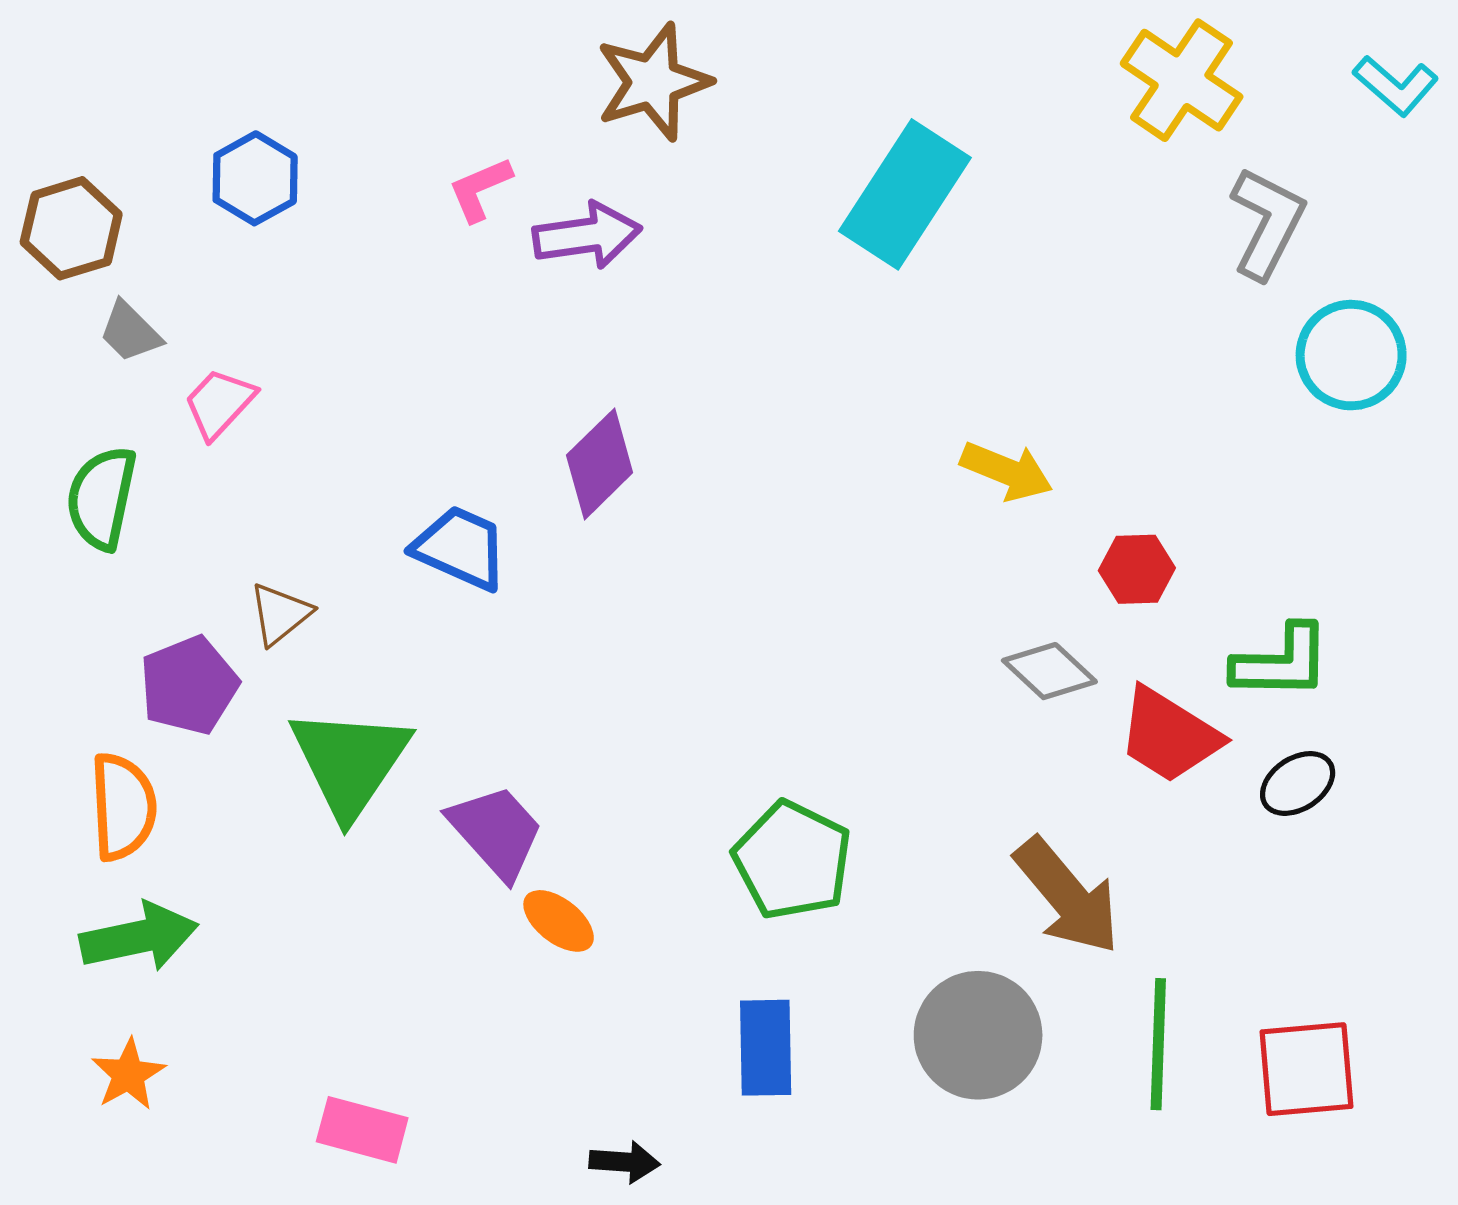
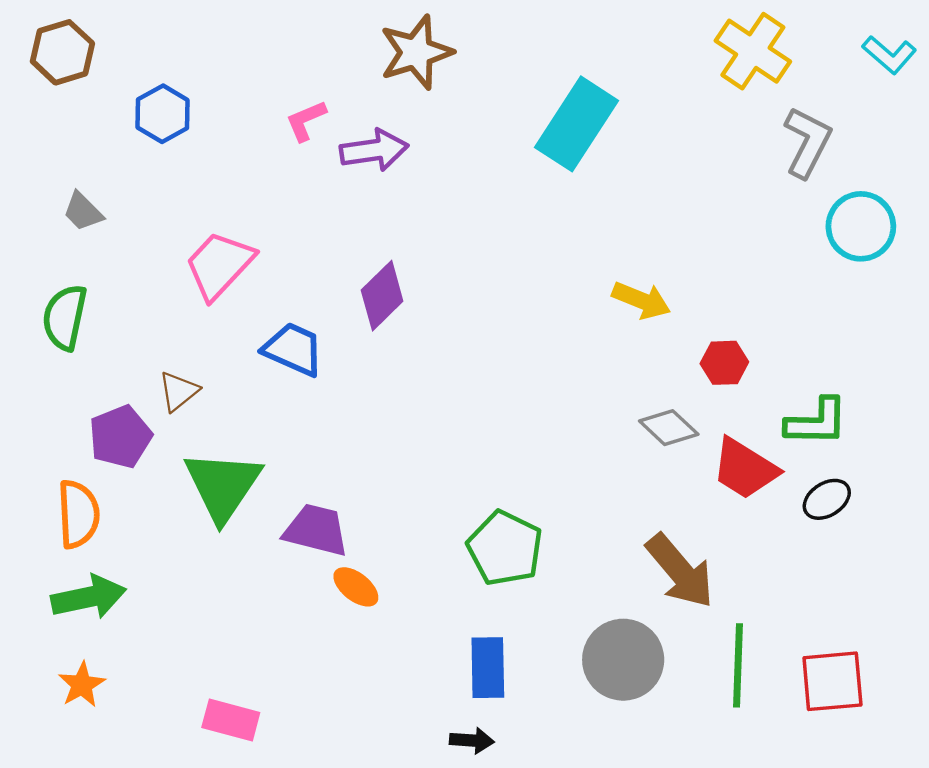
brown hexagon: (71, 228) -> (62, 52), moved
pink trapezoid: (219, 403) -> (219, 265), moved, size x1.5
purple trapezoid: (496, 832) -> (316, 530), turned -34
black arrow: (625, 1162) -> (472, 740), moved

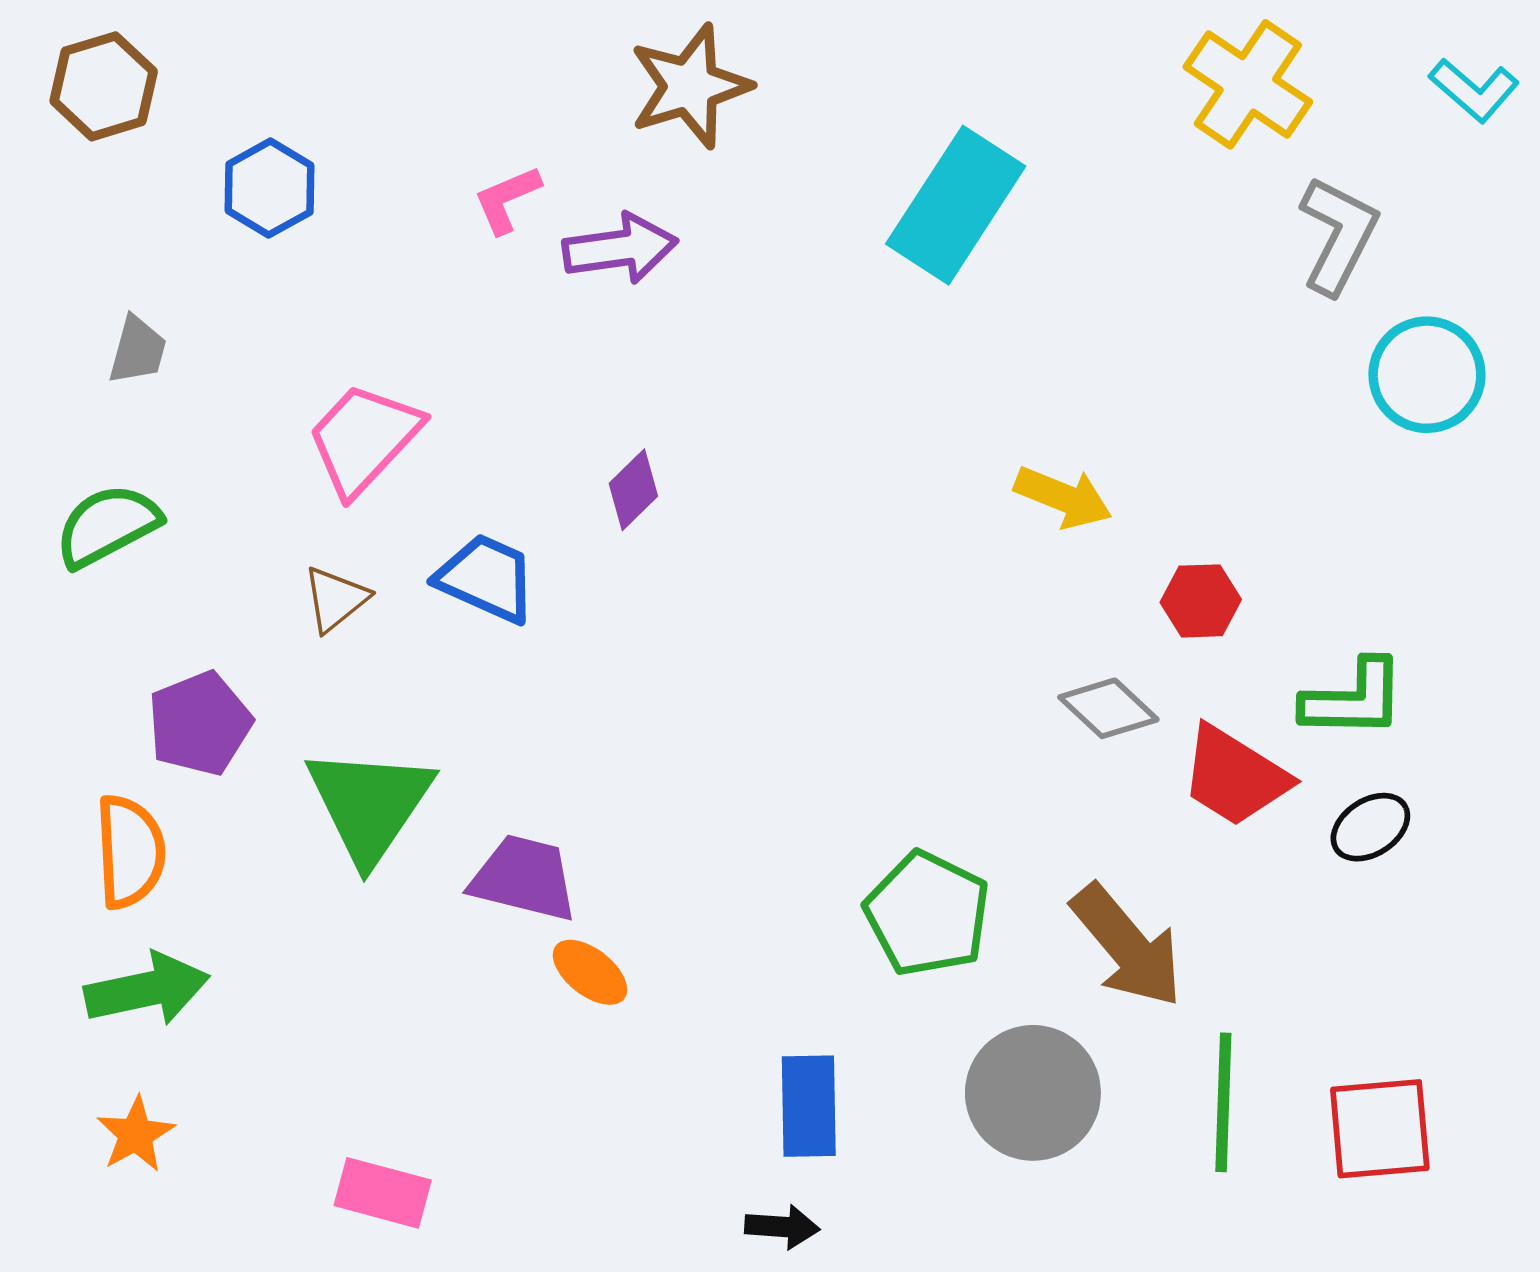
gray trapezoid: (83, 212) -> (138, 350), turned -120
purple diamond: (382, 296) -> (633, 490), size x0.7
green semicircle: (65, 317) -> (107, 526), turned 50
brown triangle: (178, 391) -> (335, 599), moved
green pentagon: (505, 548) -> (927, 914), moved

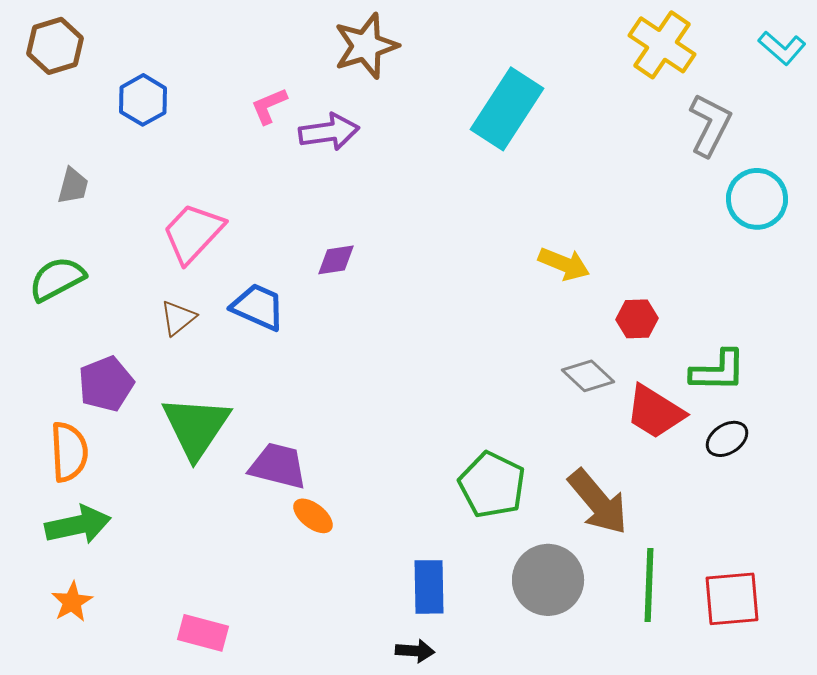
purple diamond: (633, 490) -> (336, 260), turned 36

